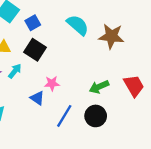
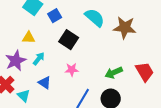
black square: (35, 50) -> (69, 40), moved
blue triangle: (37, 98) -> (45, 83), moved

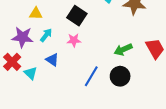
purple star: (16, 61) -> (22, 37), turned 30
pink star: (72, 70) -> (74, 40), moved

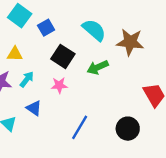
green arrow: (123, 50) -> (98, 67), moved
black circle: (120, 76) -> (128, 129), moved

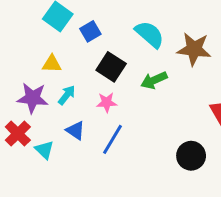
blue line: (80, 127) -> (113, 139), moved

